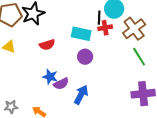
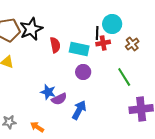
brown cross: (134, 29) -> (132, 44), size x0.6
red semicircle: (47, 45) -> (55, 45), moved, turned -84
green line: (139, 57) -> (124, 77), moved

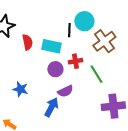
red cross: (103, 43) -> (75, 61), moved
brown cross: (132, 44) -> (104, 41), size x1.6
purple semicircle: (59, 99) -> (65, 91), moved

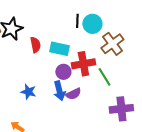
black line: (69, 30) -> (77, 21), moved
red cross: (75, 61) -> (83, 64), size x1.6
blue arrow: (51, 107) -> (59, 91), moved, turned 138

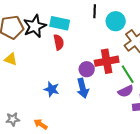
black line: (77, 21) -> (95, 11), moved
cyan rectangle: (59, 49) -> (60, 23), moved
purple semicircle: (73, 94) -> (126, 91), moved

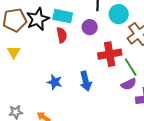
yellow triangle: (11, 59) -> (14, 52), turned 40
purple circle: (87, 69) -> (90, 27), moved

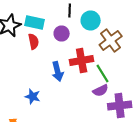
blue arrow: (86, 81) -> (58, 72), moved
blue star: (55, 82) -> (33, 96), moved

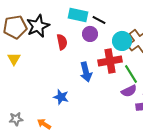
black line: (70, 10) -> (99, 20), moved, turned -64
cyan circle: (91, 20) -> (122, 41), moved
cyan rectangle: (35, 22) -> (78, 15), moved

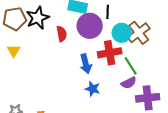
black line: (99, 20) -> (108, 12), moved, turned 64
purple circle: (90, 34) -> (90, 26), size x1.6
blue star: (61, 97) -> (93, 89), moved

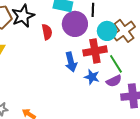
blue star: (93, 89) -> (92, 77), moved

